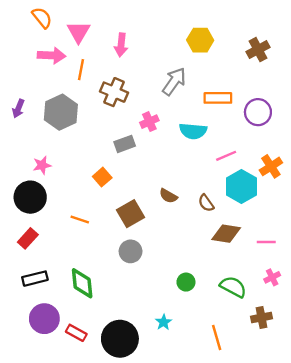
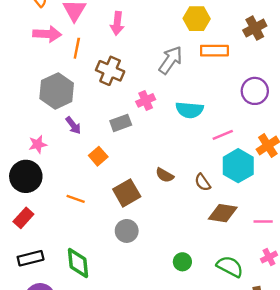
orange rectangle: (218, 98) -> (214, 51), moved
purple arrow: (18, 109) -> (73, 125), moved, turned -60

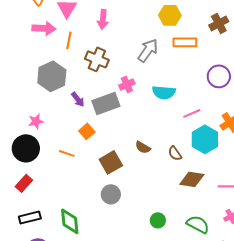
gray rectangle: (121, 123) -> (106, 103), size x1.5
purple arrow: (73, 125) -> (78, 99), moved
orange line: (76, 199) -> (67, 153), moved

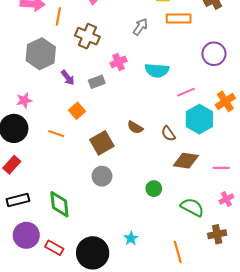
gray arrow: (148, 50) -> (140, 27), size x0.7
gray rectangle: (106, 103) -> (97, 82), size x0.6
green circle: (158, 220) -> (154, 189), moved

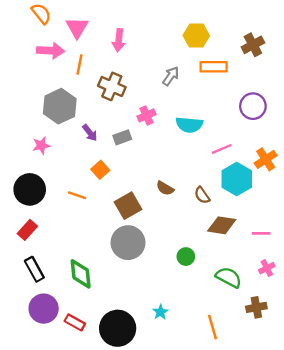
pink star: (24, 100) -> (41, 145), moved
gray circle: (102, 176) -> (128, 243), size x1.5
black rectangle: (18, 200) -> (34, 269), turned 75

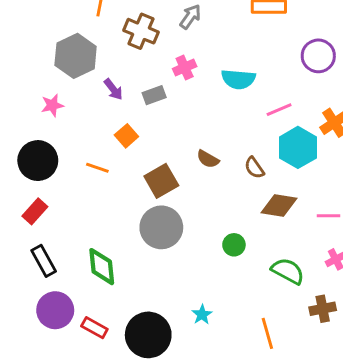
gray arrow: (171, 76) -> (190, 17), moved

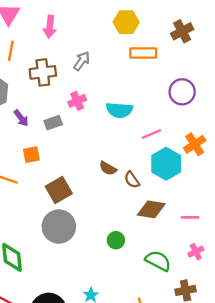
brown cross: (141, 31) -> (43, 72), turned -30
orange square: (126, 136) -> (31, 155), turned 30
brown semicircle: (208, 159) -> (108, 168), moved

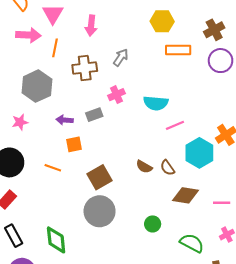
purple circle: (182, 92) -> (221, 61), moved
purple arrow: (21, 118) -> (65, 120), moved, turned 133
pink line: (151, 134) -> (175, 125), moved
brown semicircle: (108, 168) -> (144, 167), moved

